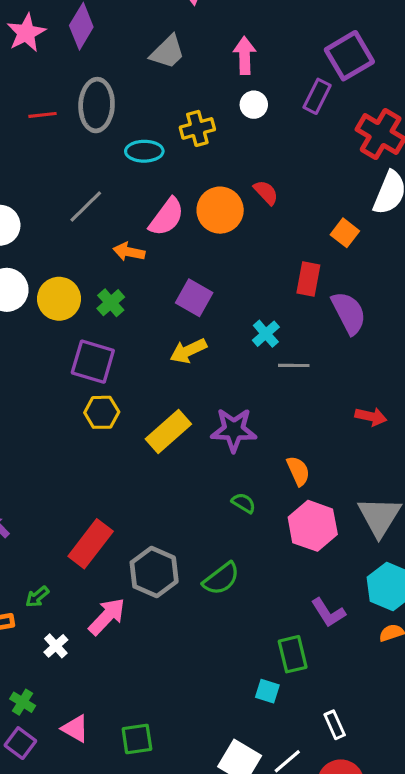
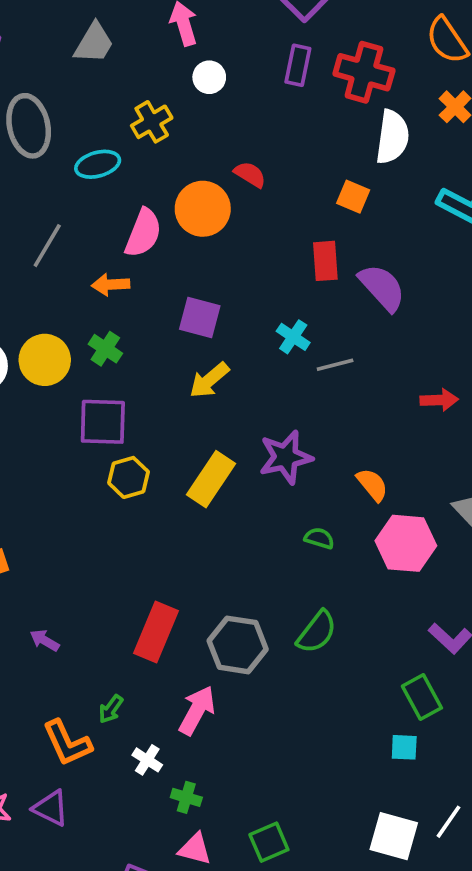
purple rectangle: (317, 96) -> (298, 65), moved
green cross: (23, 702) -> (186, 797), moved

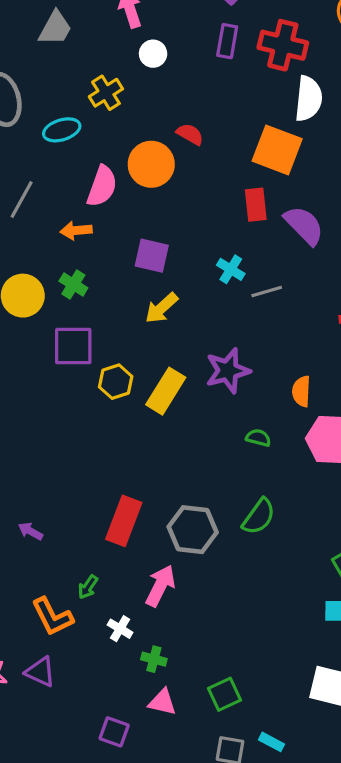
orange square: (353, 197) -> (277, 150), size x1.8
yellow hexagon: (129, 477) -> (116, 382), moved
orange semicircle: (372, 485) -> (301, 391), turned -136

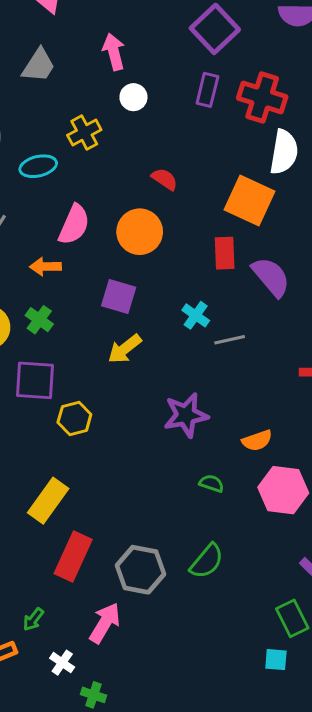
orange circle: (151, 164) -> (140, 232), moved
yellow rectangle: (166, 391) -> (48, 501), moved
orange semicircle: (301, 391) -> (257, 440), turned -116

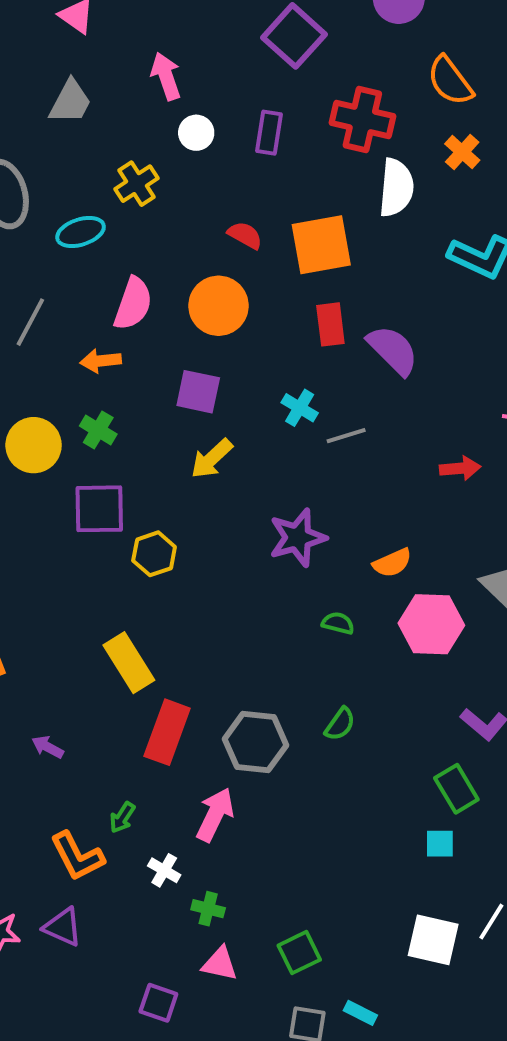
purple rectangle: (207, 90) -> (269, 133), moved
orange square: (250, 201) -> (321, 245), moved, turned -30
yellow rectangle: (48, 501) -> (129, 663), turned -63
green semicircle: (207, 561) -> (340, 724), size x0.7

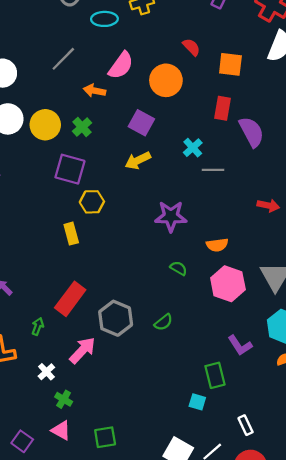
orange square: (321, 245) -> (230, 64), size x0.7
yellow rectangle: (129, 663) -> (71, 234), moved, size x0.7
green arrow: (122, 817) -> (38, 326), moved, turned 150

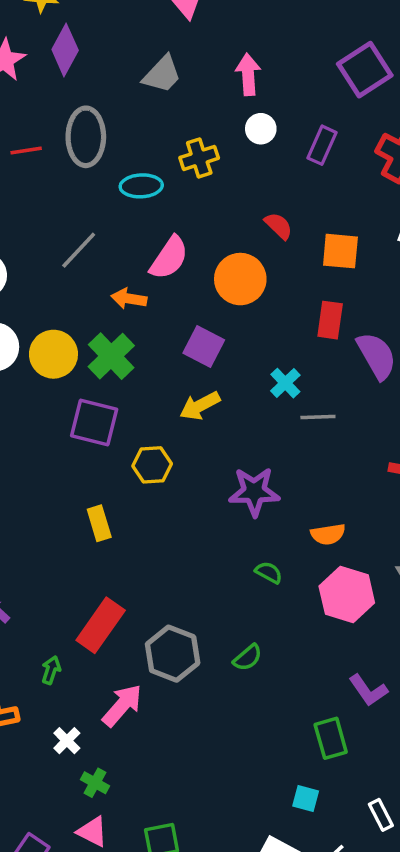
green cross: (82, 127) -> (111, 356), size x1.5
yellow hexagon: (92, 202) -> (152, 465), moved
cyan square: (197, 402) -> (306, 798), moved

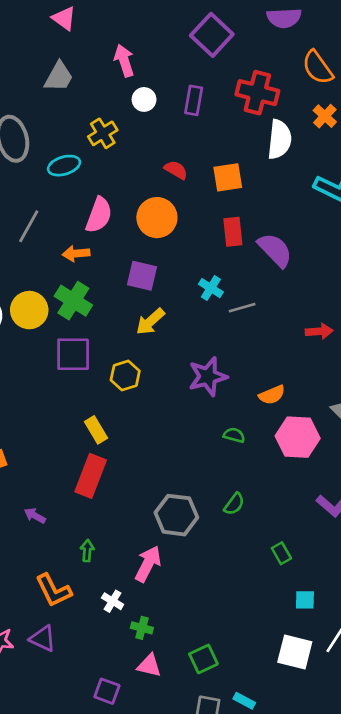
red rectangle: (101, 625) -> (91, 476), moved
green rectangle: (331, 738) -> (281, 553), moved, size x0.7

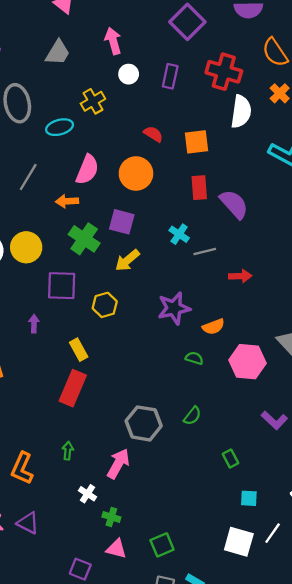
green cross: (73, 301) -> (84, 239), moved
red arrow: (319, 331) -> (240, 276), moved
orange semicircle: (272, 395) -> (213, 327), moved
purple arrow: (35, 516) -> (34, 324), moved, turned 60
orange L-shape: (54, 590) -> (22, 468), moved, turned 48

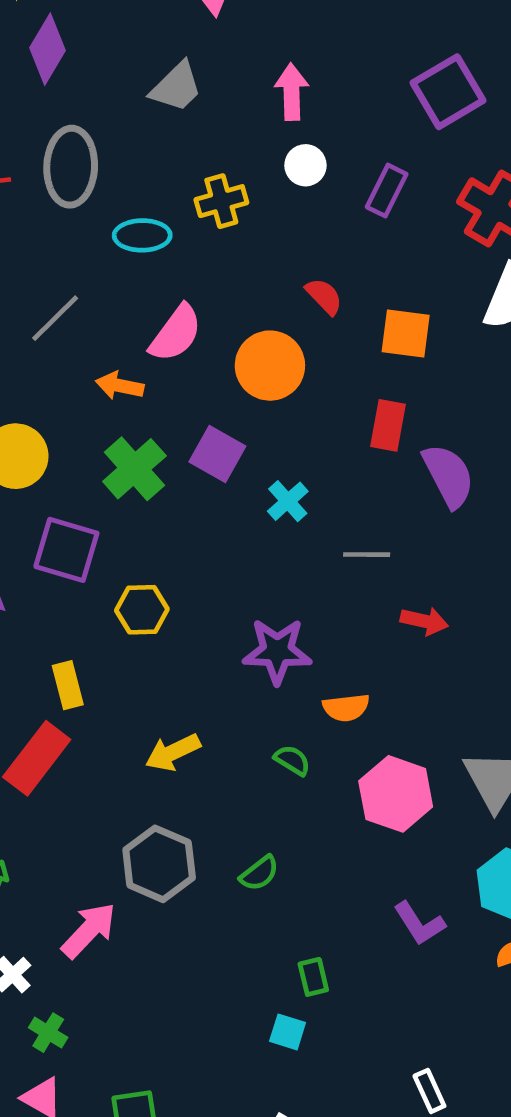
cyan cross: (179, 234) -> (288, 501), moved
yellow arrow: (127, 260) -> (173, 752), moved
cyan square: (249, 498) -> (288, 1032), moved

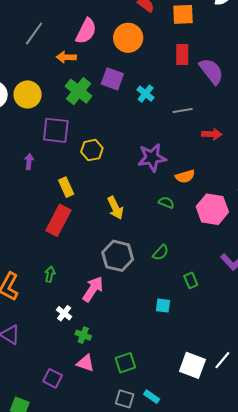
yellow arrow: (173, 752) -> (115, 208), turned -80
green rectangle: (313, 977) -> (191, 280), moved
cyan square: (288, 1032) -> (163, 306), moved

